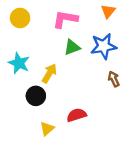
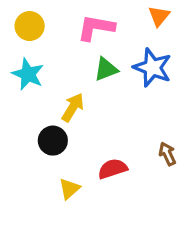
blue star: (104, 46) -> (152, 68), turned 30
cyan star: (19, 63) -> (28, 74), moved
brown arrow: (114, 79) -> (167, 154), moved

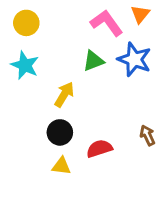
pink L-shape: (96, 28) -> (107, 23), moved, turned 44
black circle: (53, 141) -> (60, 132), moved
yellow triangle: (69, 189) -> (61, 166), turned 48

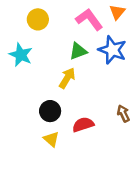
yellow circle: (26, 23) -> (38, 19), moved
yellow arrow: (64, 94) -> (67, 78), moved
yellow triangle: (61, 166) -> (51, 139), turned 35

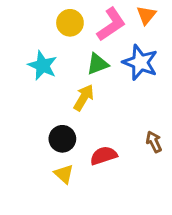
yellow circle: (38, 19) -> (70, 23), moved
pink L-shape: (89, 19) -> (111, 24), turned 92
cyan star: (21, 55) -> (43, 66), moved

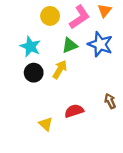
black circle: (62, 139) -> (34, 73), moved

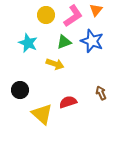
yellow arrow: (60, 69) -> (55, 64), turned 78
black circle: (34, 73) -> (20, 90), moved
yellow triangle: (46, 124) -> (42, 114), size x1.6

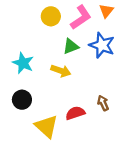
cyan star: (28, 43) -> (23, 63), moved
brown arrow: (101, 93) -> (103, 103), moved

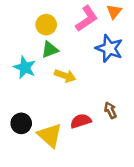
yellow circle: (51, 16) -> (46, 25), moved
green triangle: (71, 46) -> (50, 50), moved
black circle: (22, 100) -> (21, 123), moved

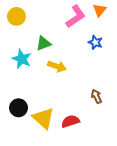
yellow circle: (46, 25) -> (16, 16), moved
blue star: (109, 48) -> (95, 42), size x0.6
red semicircle: (81, 121) -> (70, 121), moved

